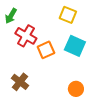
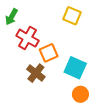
cyan square: (75, 46) -> (75, 68), moved
brown cross: (20, 82) -> (36, 73), moved

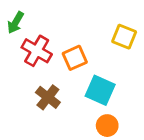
yellow square: (72, 16) -> (124, 37), moved
orange square: (49, 53) -> (75, 58), moved

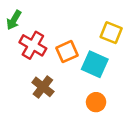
cyan square: (100, 90) -> (95, 64), moved
orange circle: (107, 126) -> (96, 102), moved

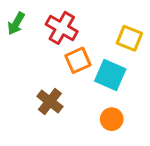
red cross: (33, 45) -> (62, 28), moved

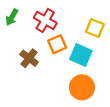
brown cross: (50, 101) -> (29, 58), moved
orange circle: (112, 119) -> (82, 87), size x1.5

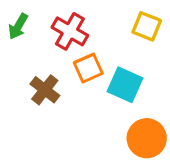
yellow square: (95, 28) -> (147, 26), moved
orange circle: (82, 87) -> (147, 138), moved

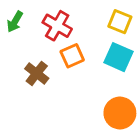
cyan square: (125, 85) -> (119, 57), moved

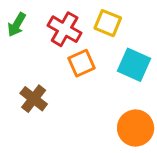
yellow square: (120, 22) -> (108, 23), moved
brown cross: (37, 73) -> (34, 99), moved

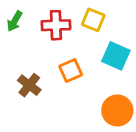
red cross: (65, 29) -> (56, 25), turned -32
orange square: (82, 63) -> (71, 70), moved

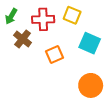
brown cross: (29, 85) -> (23, 39), moved

